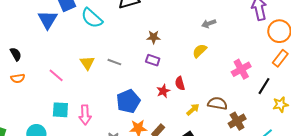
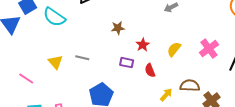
yellow semicircle: (200, 51) -> (174, 49), moved
purple rectangle: (153, 60) -> (127, 63), moved
red star: (163, 91) -> (143, 45), moved

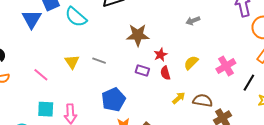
brown star: (118, 28) -> (138, 35), size x1.6
red semicircle: (150, 70) -> (165, 73), moved
yellow arrow: (166, 95) -> (179, 98), moved

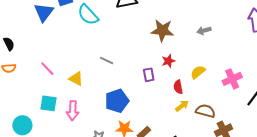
brown star: (138, 35) -> (162, 30), moved
yellow triangle: (72, 62) -> (76, 79), moved, turned -35
purple rectangle: (142, 70) -> (149, 75), turned 56
red semicircle: (165, 73) -> (178, 87), moved

